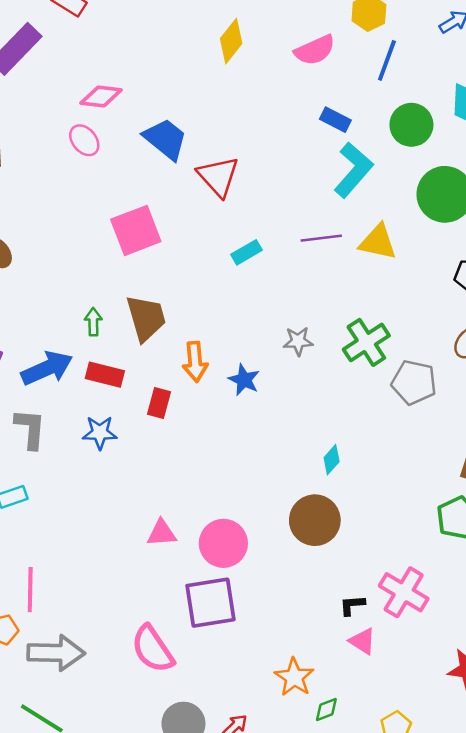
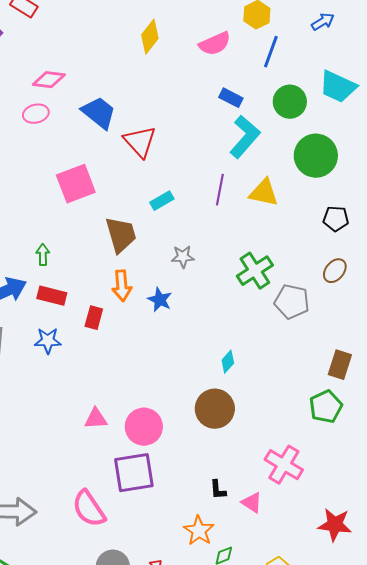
pink ellipse: (84, 140) -> (36, 114), turned -65
purple line: (321, 238) -> (220, 190), turned -72
brown trapezoid: (146, 318) -> (121, 235), moved
gray star: (298, 341) -> (183, 257), moved
black L-shape: (352, 605) -> (218, 490), moved, turned -90

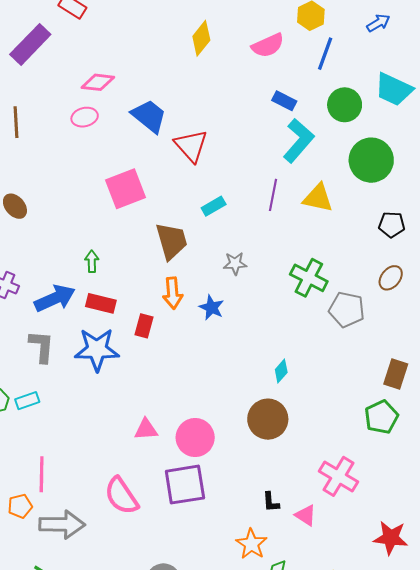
green cross: (255, 271) -> (309, 278), turned -30
blue star: (48, 341) -> (97, 349), size x1.6
pink semicircle: (89, 509) -> (121, 496), moved

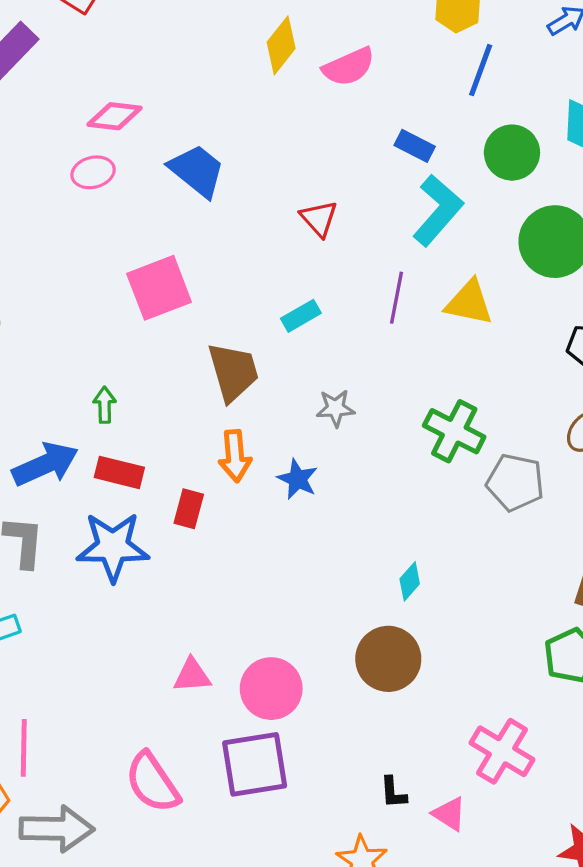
pink semicircle: (268, 45) -> (349, 67), moved
red triangle: (191, 146) -> (319, 218), moved, size x0.7

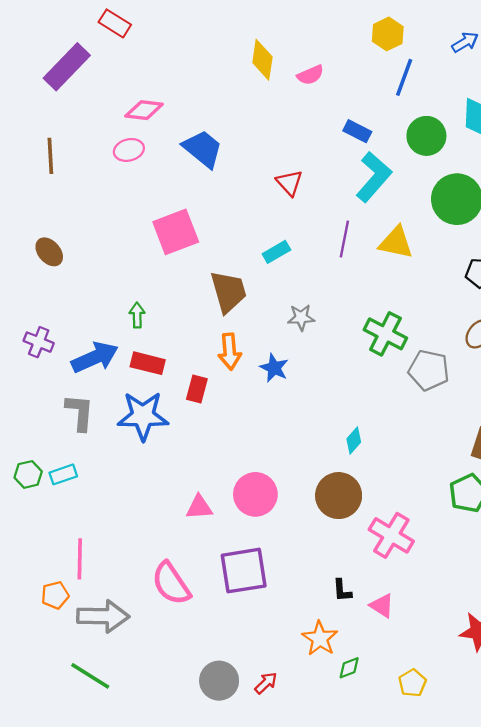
yellow diamond: (281, 45) -> (262, 60), turned -30
pink semicircle: (349, 67) -> (310, 75), size x0.7
pink circle: (271, 689) -> (255, 494), moved
pink cross: (502, 751) -> (391, 535), moved

